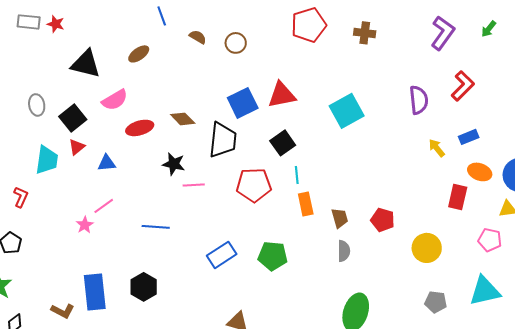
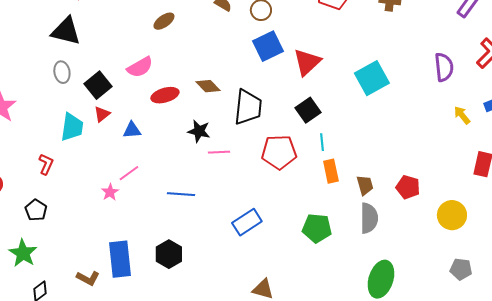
black triangle: (86, 64) -> (66, 31), moved
red triangle: (282, 95) -> (307, 62), turned -32
blue square: (243, 103) -> (268, 46), moved
gray semicircle: (344, 251) -> (369, 218), size x1.4
green pentagon: (273, 256) -> (317, 228), moved

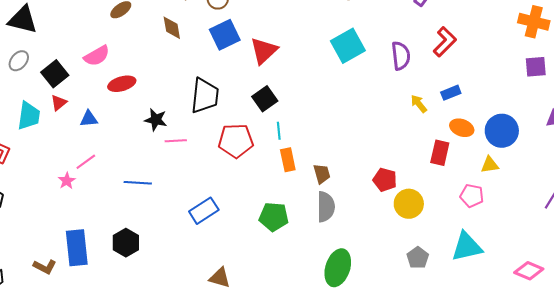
gray ellipse: (62, 72) -> (19, 61), turned 50
cyan square: (372, 78) -> (348, 46), moved
brown diamond: (208, 86) -> (172, 28), moved, turned 35
red pentagon: (408, 187) -> (385, 180), moved
gray pentagon: (461, 269) -> (418, 258), turned 30

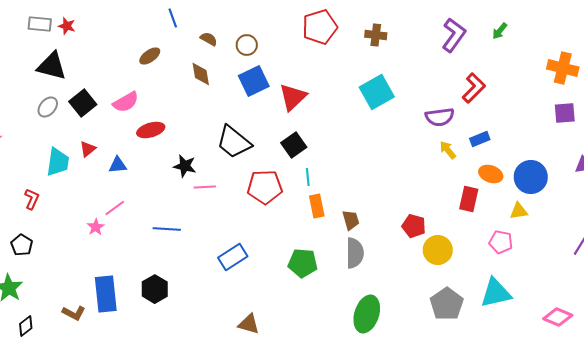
purple semicircle: (401, 56) -> (440, 117), moved, turned 88
black square: (55, 74) -> (83, 103), moved
black trapezoid: (205, 96) -> (234, 142), turned 123
gray pentagon: (418, 258) -> (447, 304), size x1.5

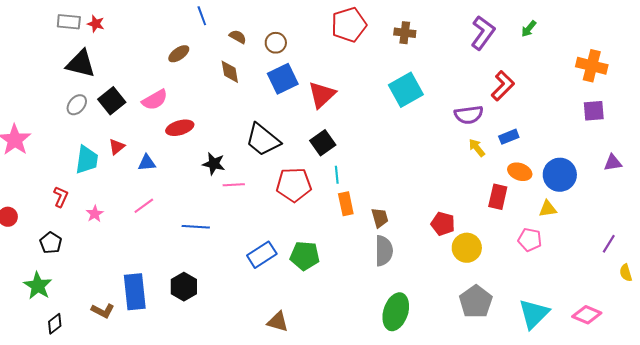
pink star: (96, 227) -> (95, 214), moved
green pentagon: (303, 263) -> (305, 256), moved
cyan triangle: (496, 293) -> (534, 314), moved, turned -32

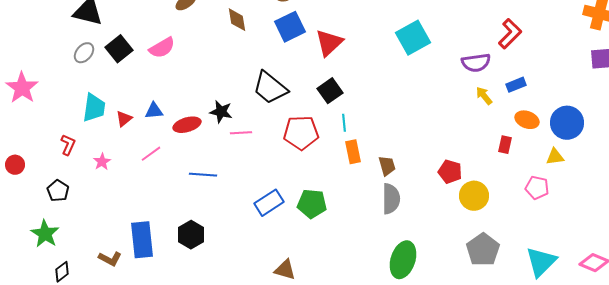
red ellipse: (180, 128) -> (187, 125), moved
red triangle: (117, 147) -> (124, 119), moved
red rectangle: (498, 197) -> (505, 145), size x0.7

